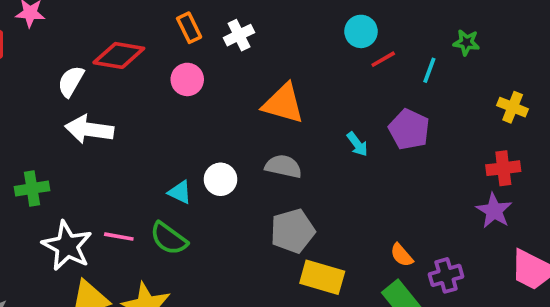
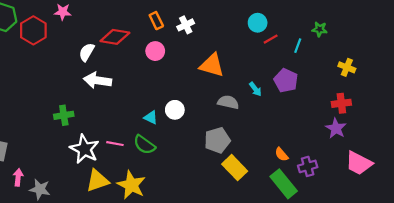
gray semicircle: (283, 166) -> (228, 102), moved
yellow rectangle: (322, 277) -> (235, 168), turned 30

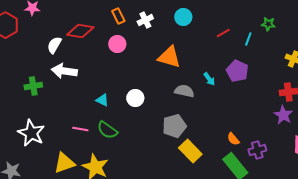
cyan circle: (258, 23) -> (183, 17), moved
green cross: (64, 115) -> (33, 86), moved
cyan triangle: (151, 117) -> (102, 100), moved
white star: (84, 149) -> (31, 133), moved

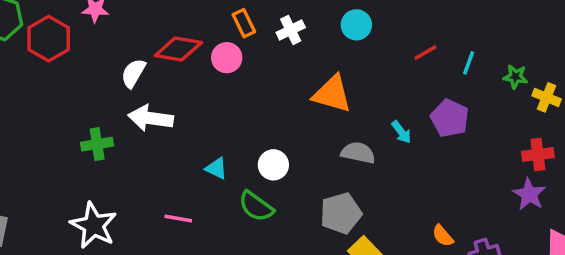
green star: (268, 24) -> (515, 77), moved
pink circle: (117, 44) -> (227, 58), moved
green semicircle: (107, 130) -> (256, 206), moved

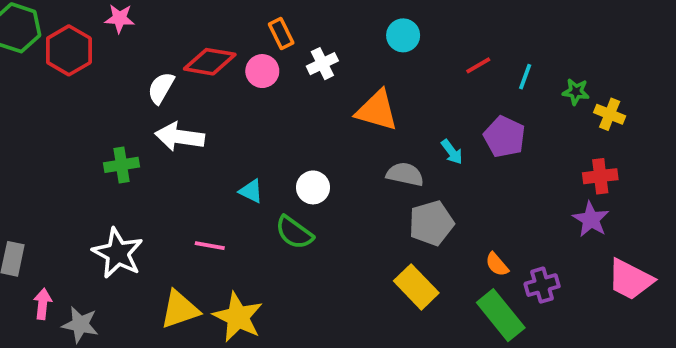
white cross: (291, 30) -> (322, 64), moved
gray pentagon: (341, 213) -> (431, 223), moved

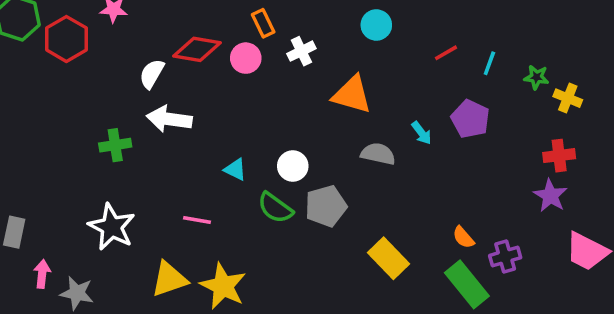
gray pentagon: (431, 223) -> (326, 206), moved

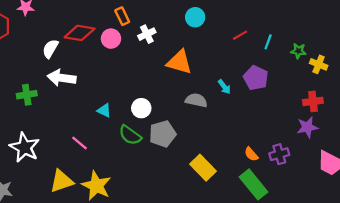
purple star: (550, 196) -> (307, 127), turned 30
pink line: (197, 220) -> (80, 143), turned 30
purple cross: (505, 257) -> (279, 154), moved

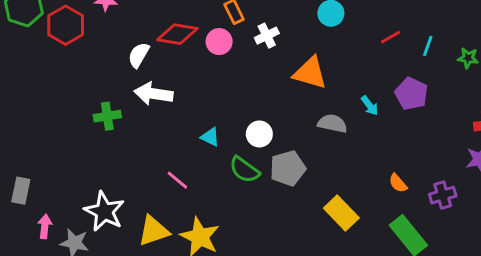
white star: (25, 147) -> (104, 211), moved
orange semicircle: (251, 154) -> (398, 183), moved

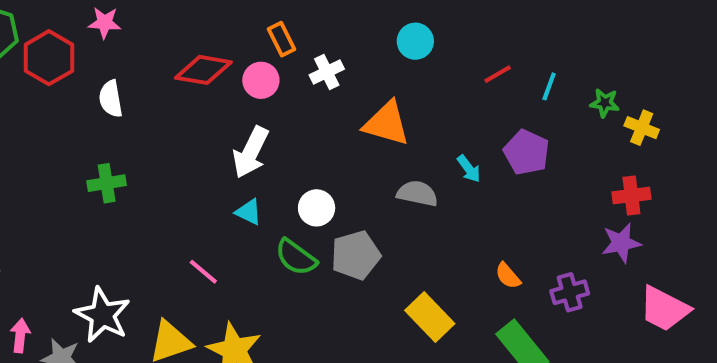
white semicircle: (139, 55) -> (111, 99), moved, turned -40
white arrow: (154, 94) -> (251, 152), moved, turned -72

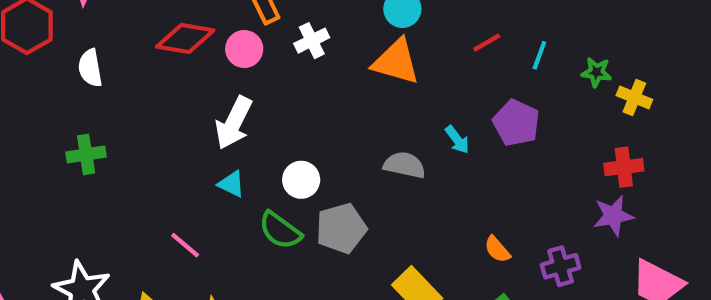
orange triangle: (386, 123) -> (396, 62), moved

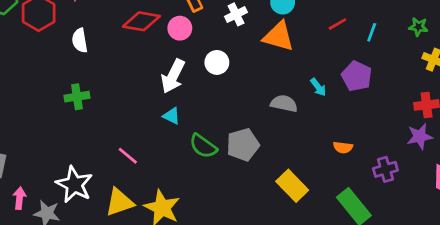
white cross: (312, 41) -> (236, 14), moved
green star: (596, 72) -> (418, 27), moved
white circle: (301, 180) -> (217, 62), moved
pink line: (185, 245) -> (128, 156), moved
orange semicircle: (497, 249) -> (343, 147), moved, turned -42

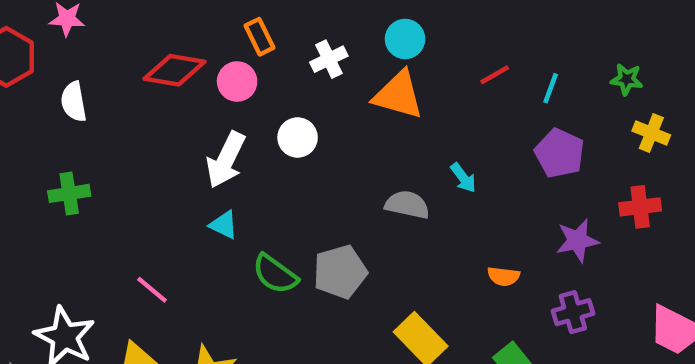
purple pentagon: (357, 76) -> (560, 153), moved
purple star: (420, 136) -> (577, 240), moved

